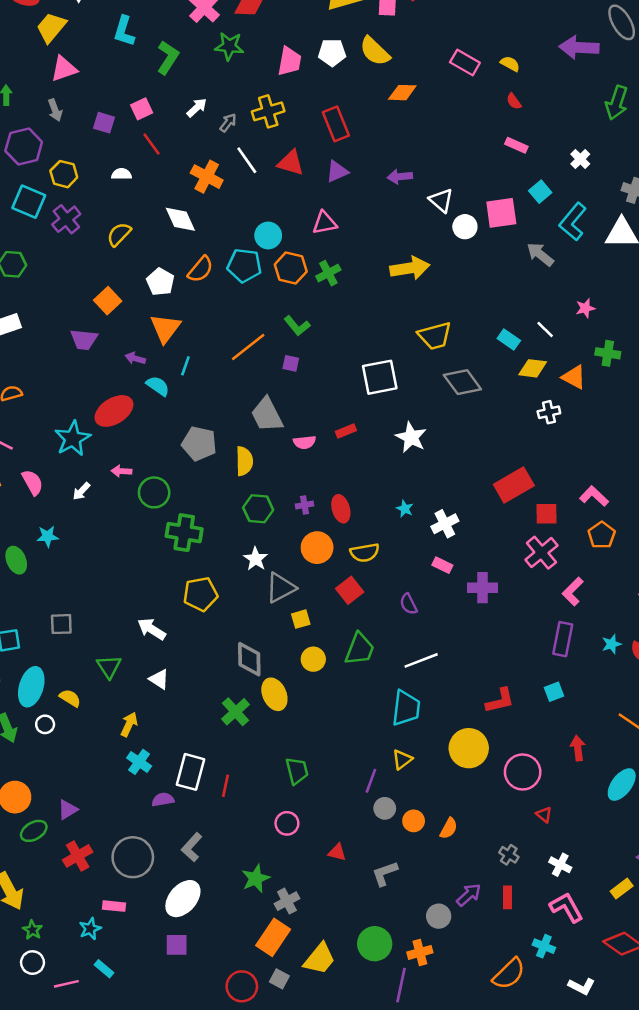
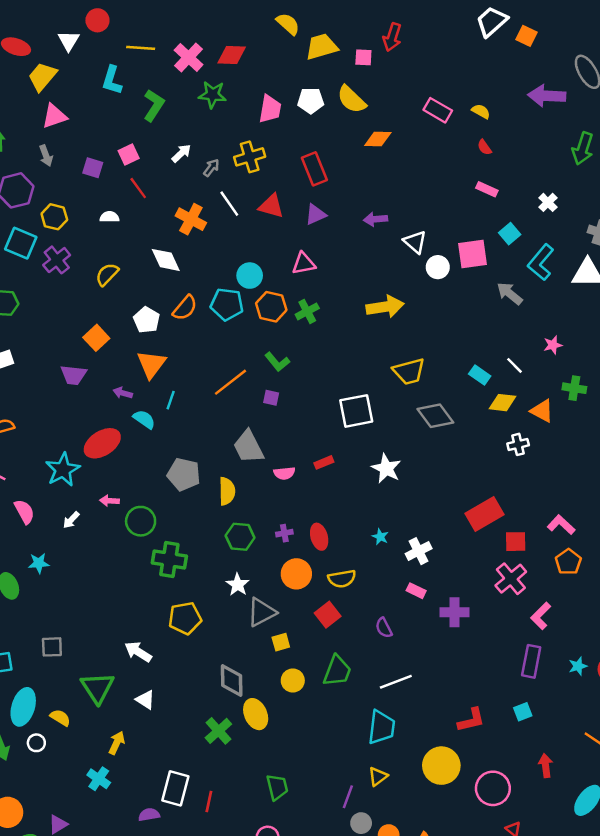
green triangle: (109, 667) -> (97, 688), size x1.4
cyan cross: (139, 762) -> (99, 779), moved

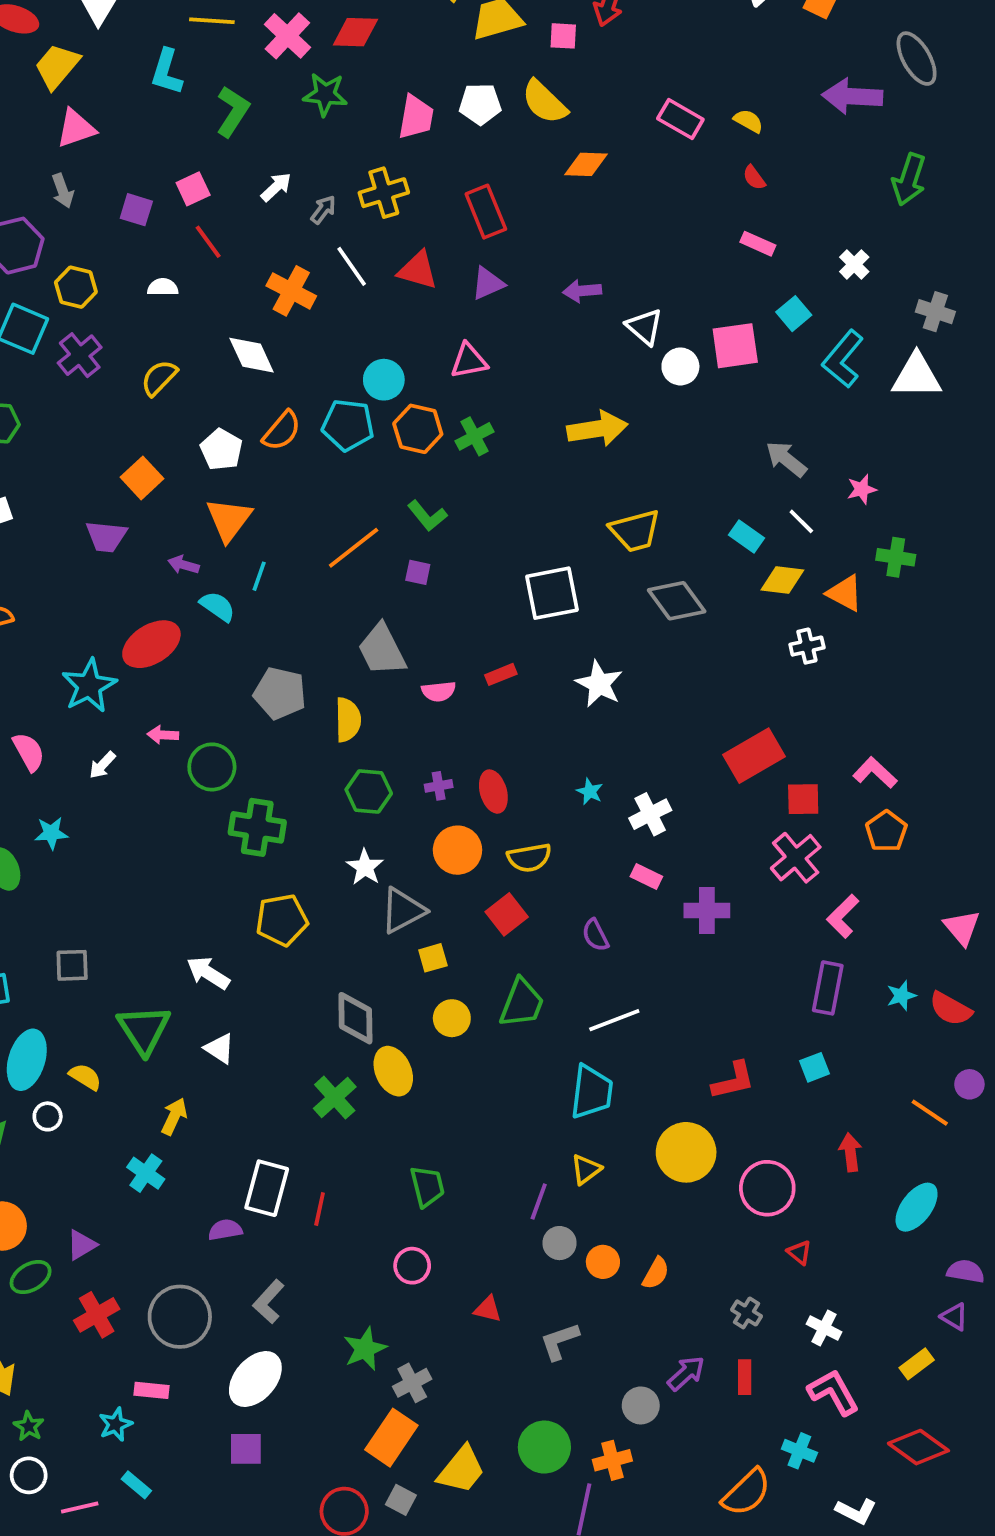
gray arrow: (510, 293) -> (786, 459), moved

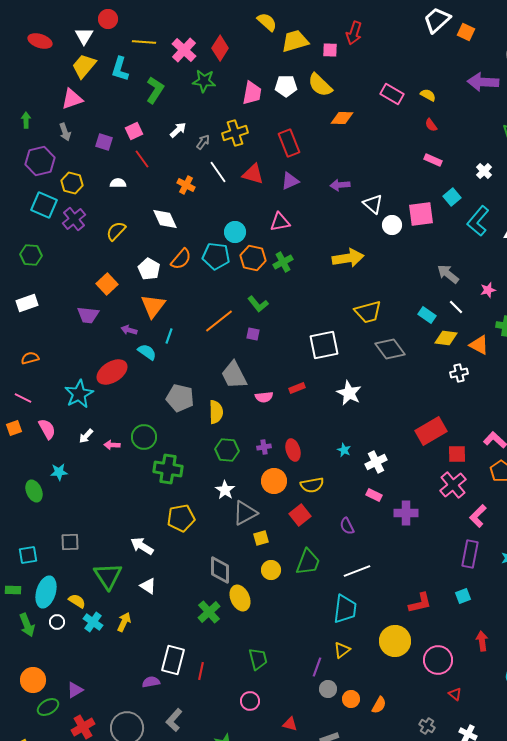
red diamond: (355, 32) -> (220, 48), turned -60
yellow trapezoid: (57, 66) -> (84, 66), moved
orange cross: (291, 291) -> (186, 185), size x0.7
pink arrow: (163, 735) -> (112, 445), moved
cyan cross: (146, 1173) -> (93, 622), moved

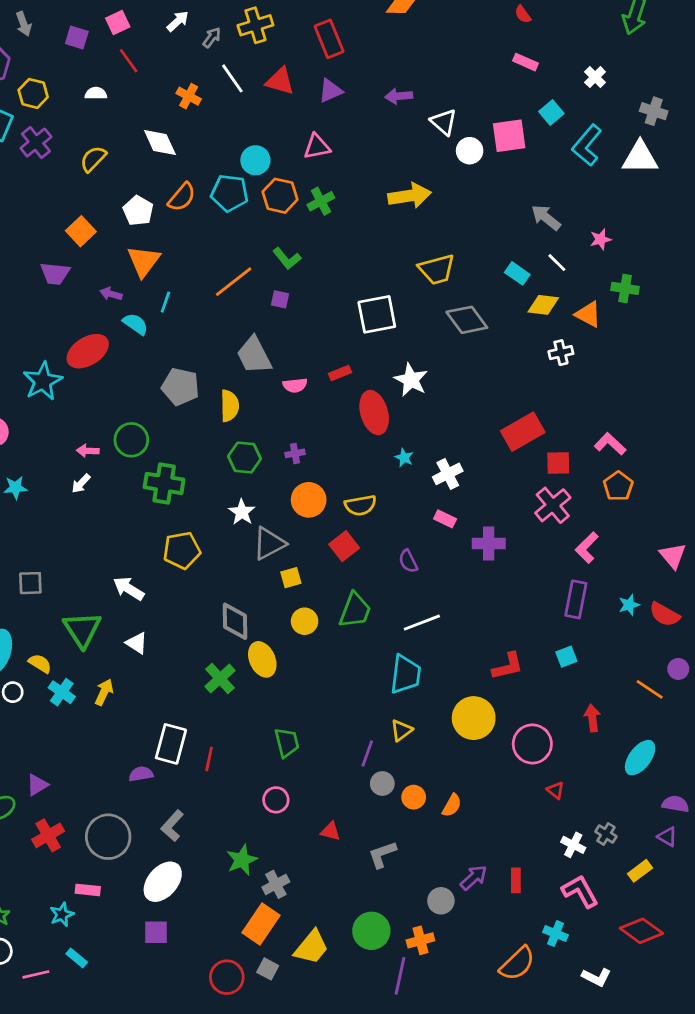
white arrow: (86, 436) -> (81, 483), moved
red ellipse: (293, 450) -> (374, 413), moved, size x1.4
gray cross: (427, 726) -> (606, 834), moved

